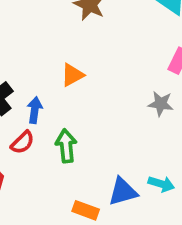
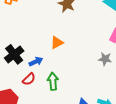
blue arrow: (35, 110) -> (36, 62), turned 56

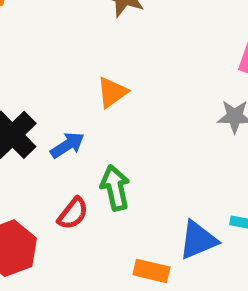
red semicircle: (29, 79) -> (73, 213), moved

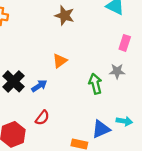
green arrow: (115, 188) -> (95, 84), moved

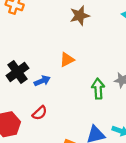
brown star: (64, 16) -> (80, 16), turned 30

